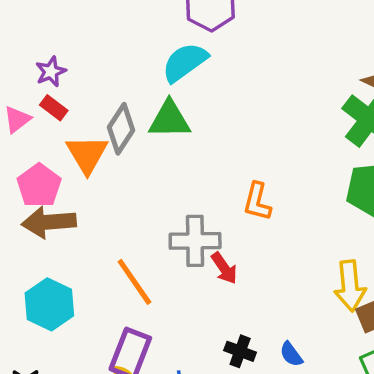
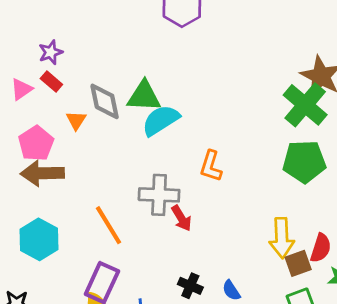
cyan semicircle: (185, 62) -> (161, 120), moved
gray diamond: (121, 129) -> (105, 101), turned -48
orange triangle: (87, 154) -> (76, 120), size x0.6

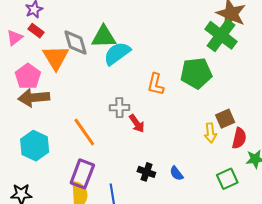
orange triangle: (76, 120) -> (56, 58), size x1.8
green pentagon: (304, 162) -> (196, 73), moved
gray cross: (159, 195) -> (119, 108), size x0.7
yellow arrow: (282, 238) -> (210, 133), size x0.7
brown square: (298, 263) -> (225, 119), moved

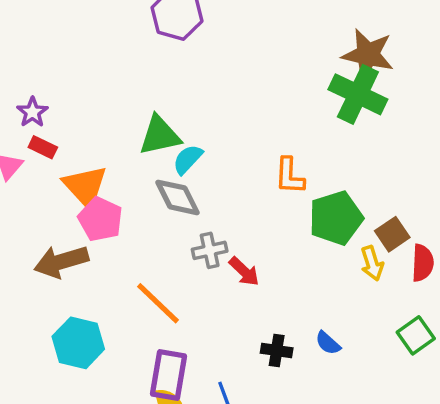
gray diamond: (76, 42) -> (178, 197), moved
cyan semicircle: (117, 53) -> (188, 159), size x0.7
green pentagon: (196, 73) -> (336, 218), moved
pink pentagon: (28, 76) -> (100, 219), moved
orange L-shape: (156, 84) -> (290, 176), moved

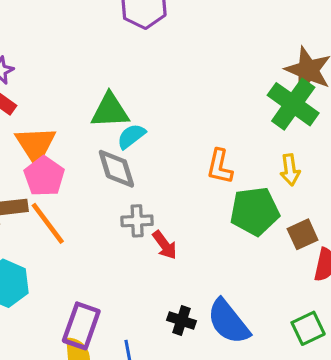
yellow arrow: (372, 263) -> (290, 170), moved
orange line: (158, 303) -> (48, 223), moved
blue semicircle: (328, 343) -> (228, 322), size x2.0

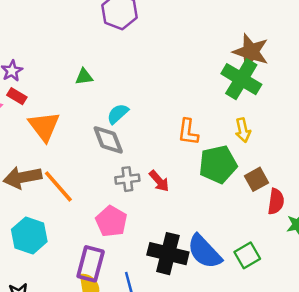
green triangle: (110, 111) -> (84, 77), moved, size x0.6
pink pentagon: (44, 176) -> (111, 221), moved
red arrow: (165, 245) -> (159, 181), moved
black cross: (182, 321) -> (168, 254), size x1.8
green square: (308, 328) -> (247, 255), moved

